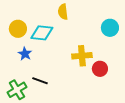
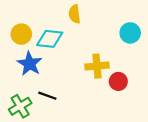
blue star: (25, 54) -> (30, 64), size x1.5

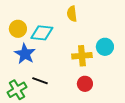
yellow semicircle: (75, 14) -> (72, 14), moved
cyan circle: (130, 33) -> (105, 47), moved
red circle: (118, 81) -> (85, 84), moved

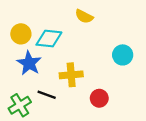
yellow semicircle: (72, 14) -> (84, 16), turned -56
yellow cross: (82, 56) -> (71, 75), moved

